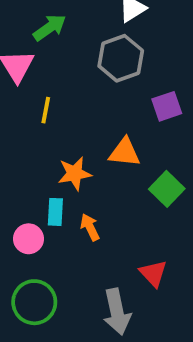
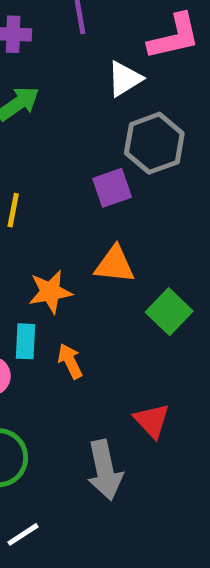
gray hexagon: (121, 58) -> (154, 143), moved
purple square: (167, 106) -> (112, 188), moved

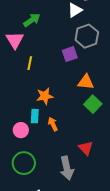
orange triangle: (115, 265) -> (86, 82), moved

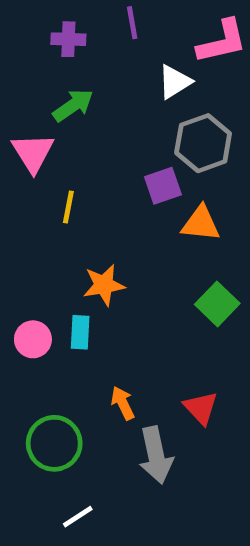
orange triangle: (86, 82) -> (201, 224), moved
orange arrow: (53, 124) -> (123, 403), moved
pink circle: (21, 130) -> (33, 339), moved

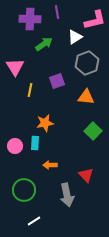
purple cross: (68, 39) -> (30, 19), size x1.5
green arrow: (73, 105) -> (44, 44), moved
purple square: (163, 186) -> (57, 81), moved
orange arrow: (123, 403) -> (50, 165), moved, turned -64

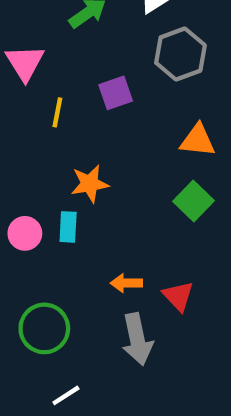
orange triangle: (86, 97) -> (198, 140), moved
orange arrow: (50, 165) -> (126, 283), moved

